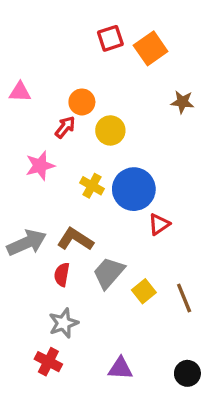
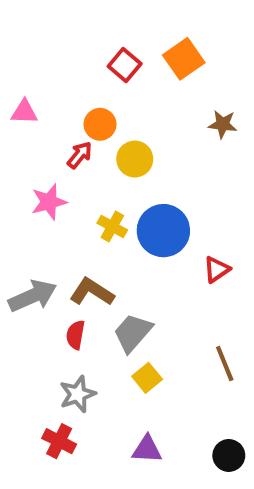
red square: (110, 38) -> (125, 65), moved, turned -32
red triangle: (159, 224) -> (217, 269), moved
yellow square: (144, 291) -> (147, 378), moved

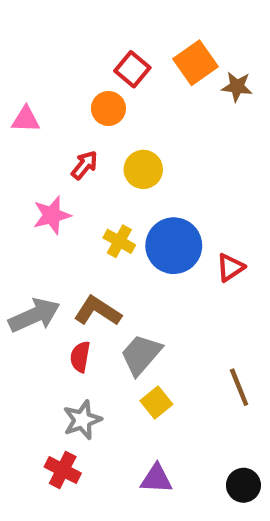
orange circle: (100, 124) -> (108, 108), moved
brown star: (223, 124) -> (237, 87), moved
red triangle: (217, 269) -> (230, 267), moved

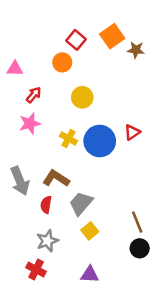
red arrow: (84, 165) -> (34, 95), moved
red triangle: (230, 267) -> (132, 132), moved
gray arrow: (34, 315) -> (20, 181), turned 92
black circle: (243, 485) -> (140, 248), moved

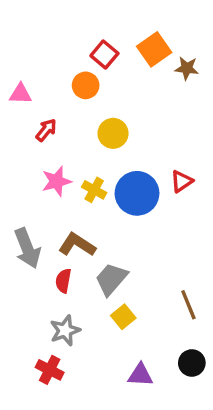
pink star: (30, 124) -> (56, 181), moved
black circle: (140, 248) -> (192, 363), moved
purple triangle: (90, 275) -> (140, 375), moved

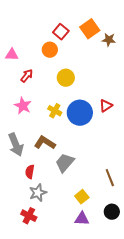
pink star: (56, 181) -> (23, 106), moved, turned -30
red semicircle: (63, 281) -> (30, 172), moved
yellow square: (123, 317) -> (82, 197), moved

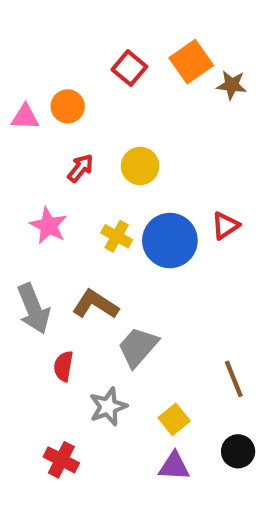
orange circle: (50, 50) -> (68, 106), moved
red arrow: (27, 76) -> (80, 168), moved
gray star: (38, 193) -> (108, 407), moved

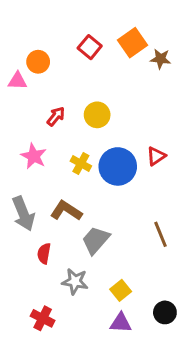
orange circle: (68, 106) -> (38, 62), moved
brown line: (234, 379) -> (161, 234), moved
gray star: (108, 407) -> (75, 281), turned 30

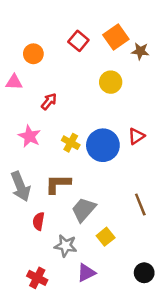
pink triangle: (17, 81) -> (14, 82), moved
yellow circle: (97, 115) -> (111, 82), moved
brown L-shape: (66, 211) -> (58, 184), turned -32
yellow square: (121, 290) -> (106, 237), moved
purple triangle: (121, 323) -> (86, 273), moved, turned -30

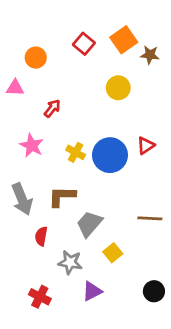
brown line: (140, 204) -> (150, 218), turned -65

